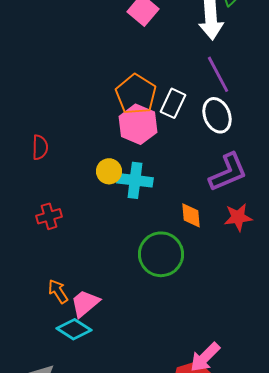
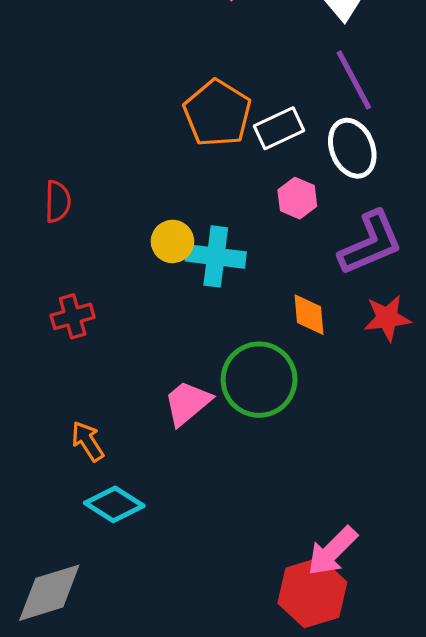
white rectangle: (173, 103) -> (279, 128), turned 40
pink hexagon: (138, 124) -> (297, 198), moved, size x0.6
pink trapezoid: (85, 303) -> (187, 403), moved

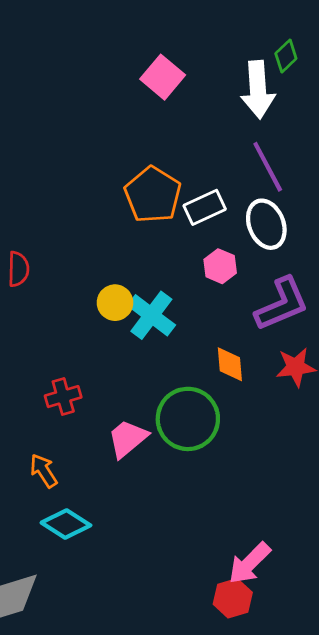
cyan cross: (216, 256) -> (151, 315), turned 30
red cross: (73, 316) -> (63, 397), moved
red hexagon: (312, 593) -> (233, 598), size x0.7

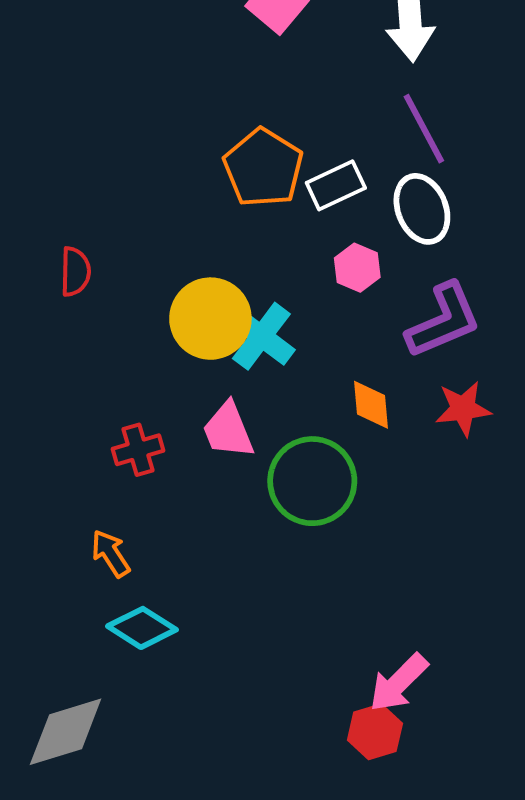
yellow circle: (115, 303) -> (210, 319), size x1.6
pink trapezoid: (128, 439) -> (228, 430), moved, turned -72

